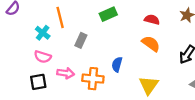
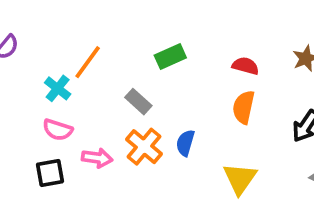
orange line: (60, 17) -> (88, 62), turned 50
gray rectangle: (81, 40) -> (138, 102), moved, turned -72
orange semicircle: (151, 44) -> (244, 107), turned -114
orange cross: (93, 79) -> (144, 147), moved, turned 35

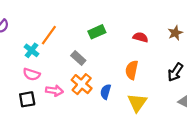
orange semicircle: (244, 107) -> (132, 70), moved
blue semicircle: (185, 143) -> (106, 92), moved

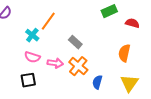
green rectangle: (97, 32) -> (109, 11), moved
pink arrow: (54, 91) -> (55, 63), moved
blue semicircle: (106, 92) -> (97, 82), moved

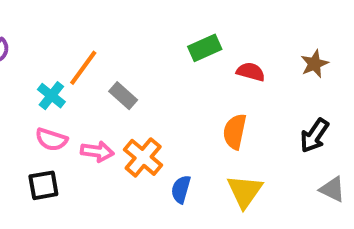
gray rectangle: (75, 42) -> (123, 96), moved

